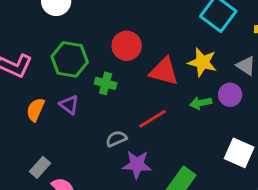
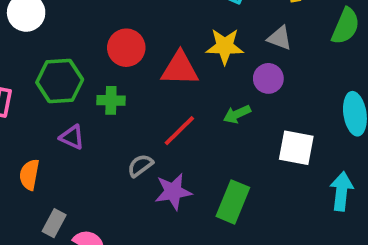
green arrow: (201, 103) -> (237, 114), moved
orange semicircle: (35, 110) -> (29, 175), moved

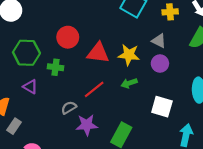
yellow star: (225, 46) -> (129, 55), moved
purple circle: (268, 78) -> (160, 64), moved
gray rectangle: (54, 223) -> (14, 126), moved

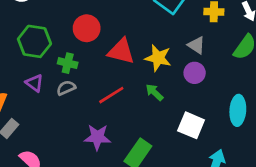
green arrow: (129, 83) -> (154, 92), turned 56
gray semicircle: (69, 108) -> (66, 88), moved

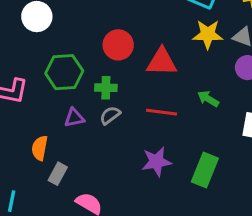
yellow star: (158, 58) -> (208, 34), moved
purple triangle: (34, 83) -> (74, 118), turned -36
red line: (111, 95) -> (161, 112), turned 52

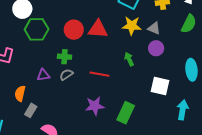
red triangle: (162, 62) -> (98, 29), moved
green hexagon: (64, 72) -> (37, 29), moved
green arrow: (208, 99) -> (129, 59), moved, turned 32

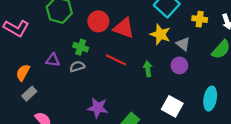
red line: (99, 74) -> (116, 60), moved

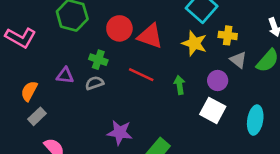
yellow cross: (200, 19) -> (228, 35), moved
gray triangle: (183, 44) -> (238, 60), moved
white square: (172, 106) -> (213, 110), moved

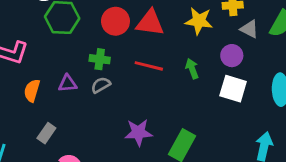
orange semicircle: (29, 91) -> (32, 91), moved

